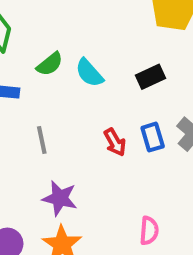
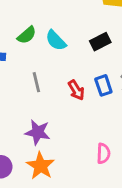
gray line: (42, 140) -> (36, 82), moved

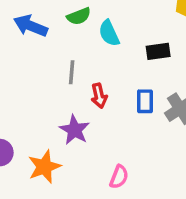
red arrow: (76, 90) -> (99, 96), moved
purple star: (38, 132) -> (75, 130), moved

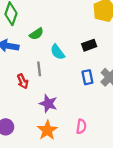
cyan semicircle: (109, 33) -> (58, 52), moved
red arrow: (99, 96) -> (23, 81), moved
orange star: (44, 167) -> (47, 130), moved

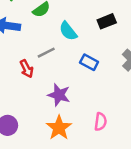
gray line: (39, 69) -> (46, 53), turned 72
blue rectangle: (87, 77) -> (89, 62), moved, turned -48

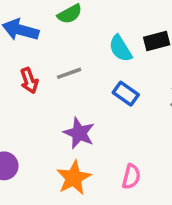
cyan semicircle: (68, 31) -> (120, 48), moved
red arrow: (27, 69) -> (29, 81), moved

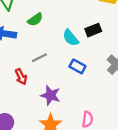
red arrow: (29, 81) -> (21, 77), moved

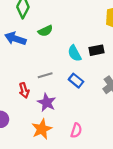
gray line: (39, 58) -> (45, 75), moved
red arrow: (21, 77) -> (24, 90), moved

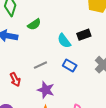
red arrow: (24, 90) -> (15, 79), moved

